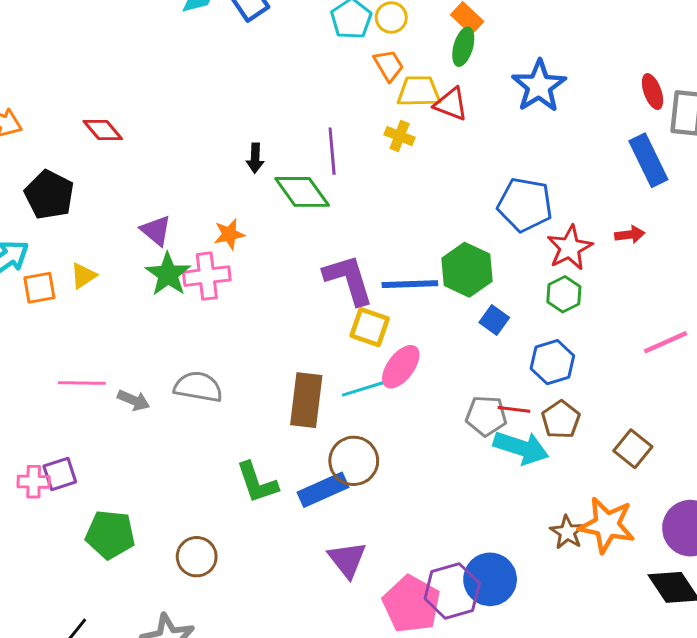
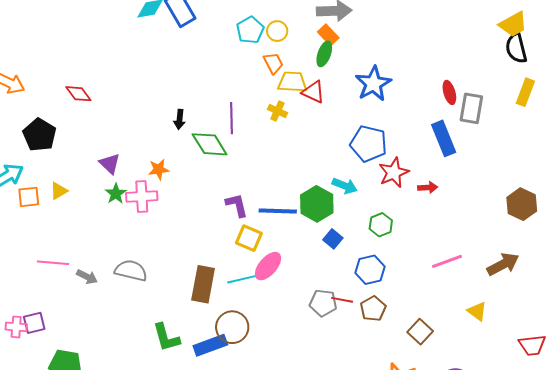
blue pentagon: (525, 205) -> (369, 144), moved
red star: (570, 248) -> (394, 173), moved
green star: (168, 274) -> (116, 194), size x0.7
purple L-shape: (349, 280) -> (237, 205), size x0.7
cyan arrow: (521, 448) -> (345, 186), moved, size x0.7

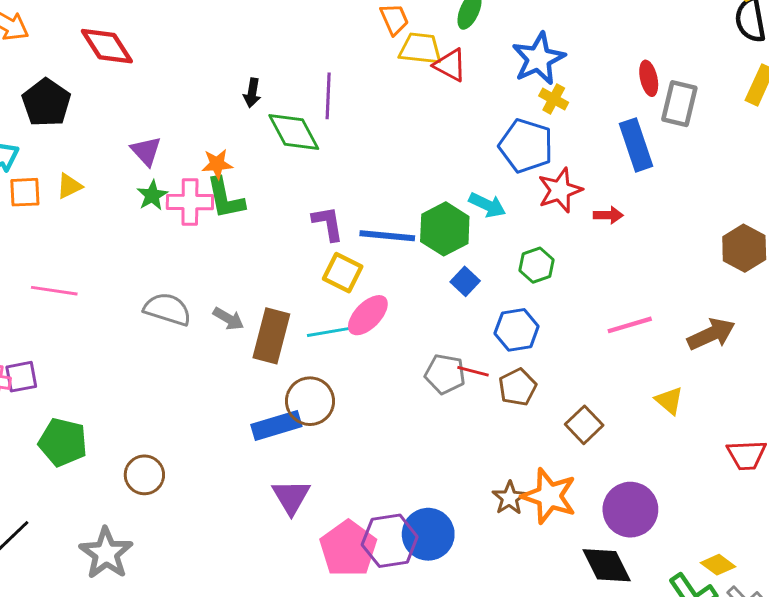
red diamond: (78, 94) -> (107, 46), size x1.4
yellow cross: (277, 111) -> (554, 99), moved
gray arrow: (87, 277) -> (228, 319), moved
green L-shape: (166, 337) -> (225, 198), moved

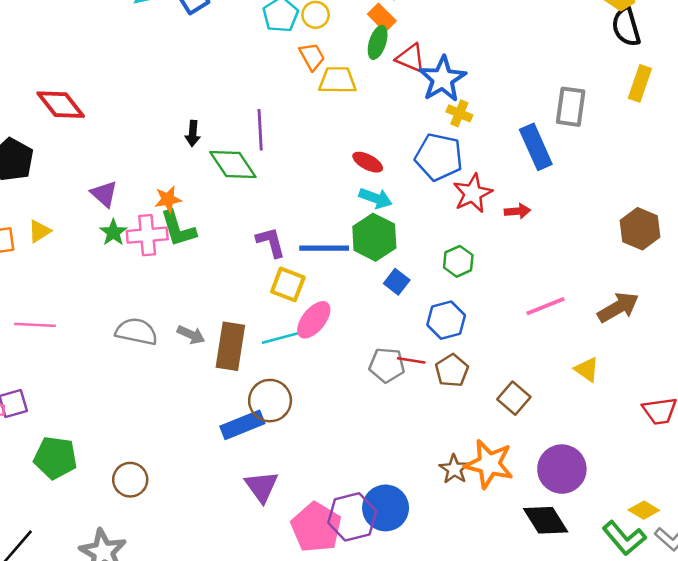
red triangle: (450, 65) -> (411, 58), moved
red ellipse: (649, 78) -> (368, 162), moved, turned -44
cyan arrow: (487, 205) -> (375, 198), moved

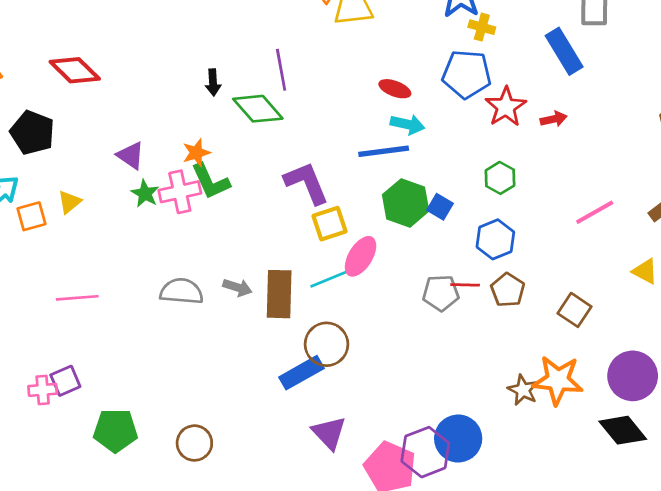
green hexagon: (374, 237) -> (406, 203), moved
purple L-shape: (271, 242) -> (307, 183), size x1.4
blue line: (324, 248) -> (384, 151), moved
yellow square: (288, 284) -> (329, 224), turned -32

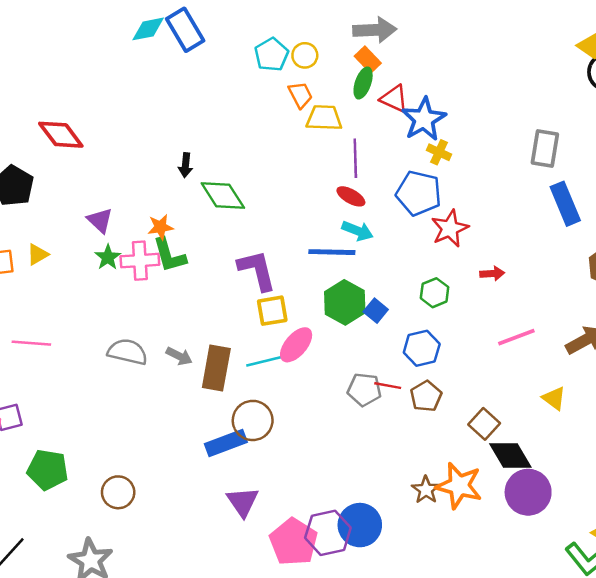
blue rectangle: (564, 51) -> (565, 204), moved
purple line: (281, 70) -> (355, 158), moved
red arrow: (554, 119) -> (492, 273), moved
black diamond: (623, 430) -> (510, 455), moved

